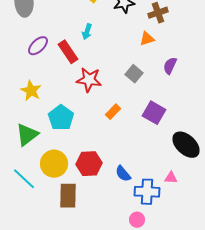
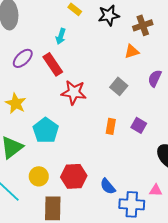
cyan arrow: (87, 32) -> (61, 36), moved
orange rectangle: (113, 112) -> (111, 126), moved, turned -35
purple square: (154, 113) -> (139, 125), size x0.7
yellow circle: (54, 164) -> (39, 176), size x0.7

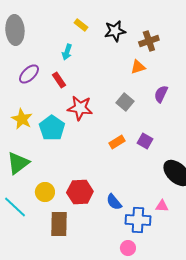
red rectangle: (53, 64) -> (59, 80), size x0.7
orange rectangle: (111, 126) -> (117, 142), turned 49
cyan pentagon: (46, 130) -> (52, 128), moved

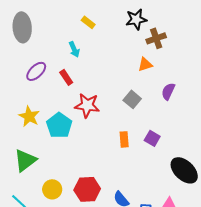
black star: (115, 31) -> (136, 19), moved
cyan arrow: (67, 52) -> (74, 49), turned -42
orange rectangle: (117, 142) -> (124, 139), turned -63

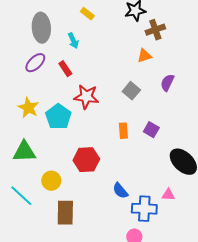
gray ellipse: (22, 27) -> (41, 28), moved
green triangle: (25, 160) -> (24, 152), turned 35
red hexagon: (87, 189) -> (86, 160), moved

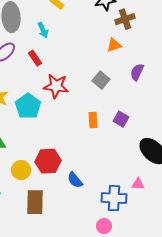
red hexagon: (86, 160) -> (48, 161), moved
blue semicircle: (120, 191) -> (75, 180), moved

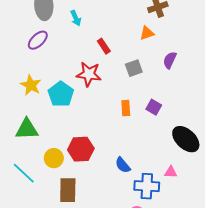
red rectangle: (35, 58) -> (104, 46), moved
gray square: (101, 80) -> (134, 68), turned 30
blue semicircle: (75, 180) -> (123, 165), moved

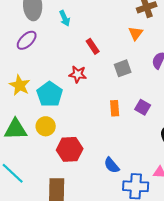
orange triangle: (147, 33) -> (136, 33), turned -35
red star: (89, 74) -> (78, 74), size x0.7
yellow circle: (54, 158) -> (46, 126), moved

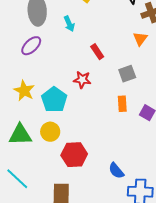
orange rectangle: (115, 108) -> (122, 104), moved

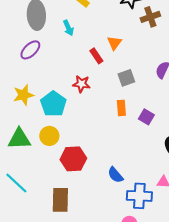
orange triangle: (140, 39) -> (114, 43), moved
yellow star: (24, 91) -> (23, 95), turned 30

